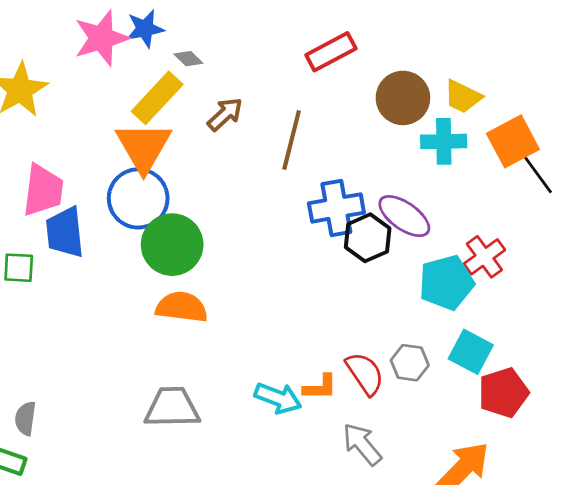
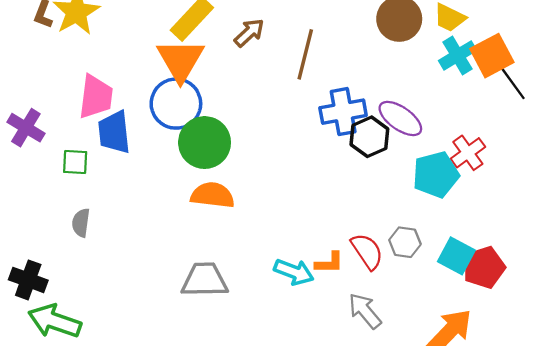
cyan cross: (444, 141) -> (458, 56), moved, turned -30
cyan square: (471, 352) -> (456, 256), moved
gray semicircle: (25, 418) -> (81, 223), moved

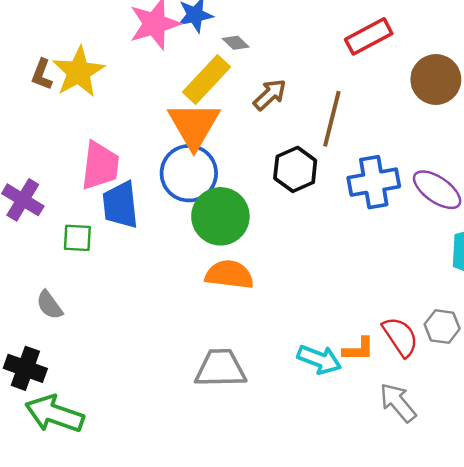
black hexagon: (369, 137) -> (295, 169), moved
gray semicircle: (81, 223) -> (49, 305), moved, turned -44

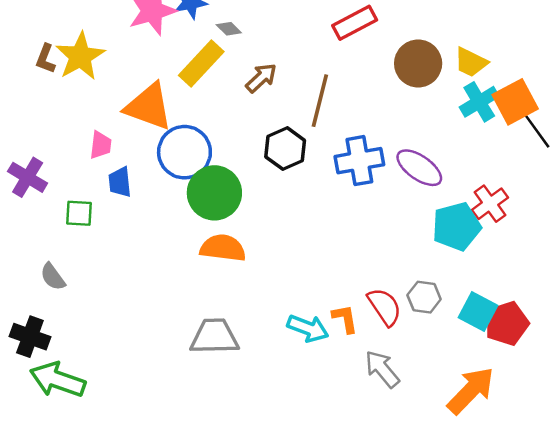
orange triangle: (194, 125) -> (149, 107), moved, turned -40
pink trapezoid: (100, 166) -> (101, 145), size x0.6
blue trapezoid: (120, 205) -> (120, 182), size x0.7
orange L-shape: (359, 349) -> (345, 319), turned -100

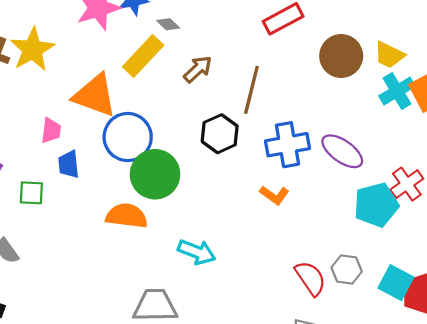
orange semicircle: (223, 248) -> (127, 216), moved
orange L-shape: (345, 319) -> (274, 195), moved, turned 136
cyan arrow: (308, 328) -> (197, 252), moved

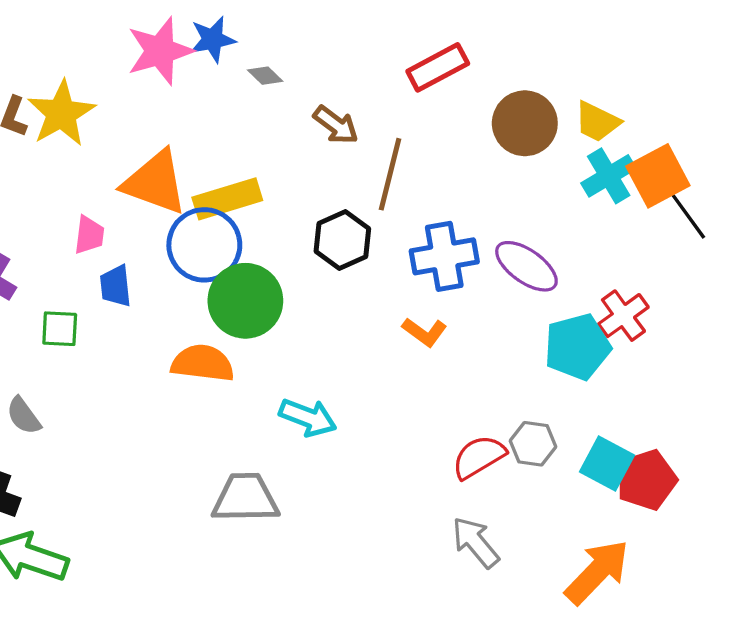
yellow rectangle: (143, 56) -> (227, 199), moved, turned 30
brown arrow: (198, 69) -> (336, 125), moved, turned 80
red semicircle: (311, 278) -> (479, 457), turned -87

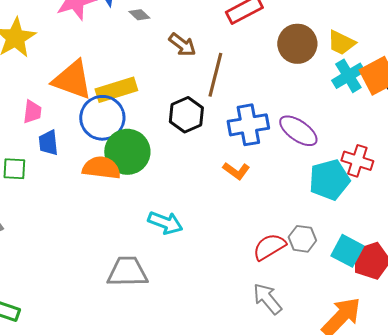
red cross: (623, 316) -> (357, 161), turned -36
orange semicircle: (203, 363) -> (101, 168), moved

